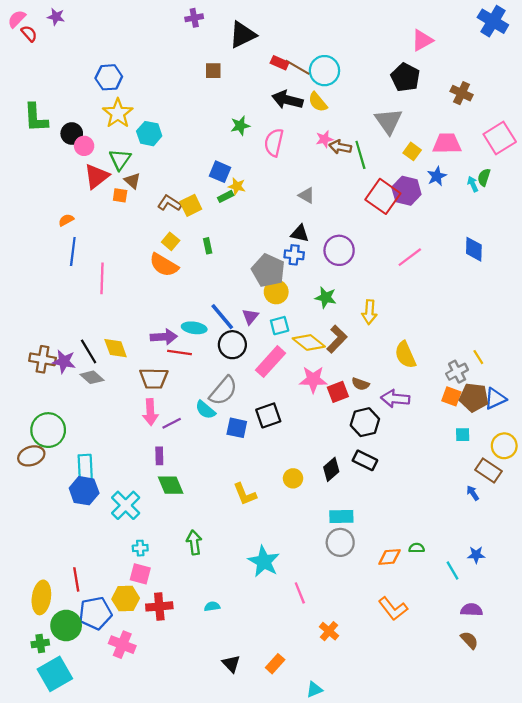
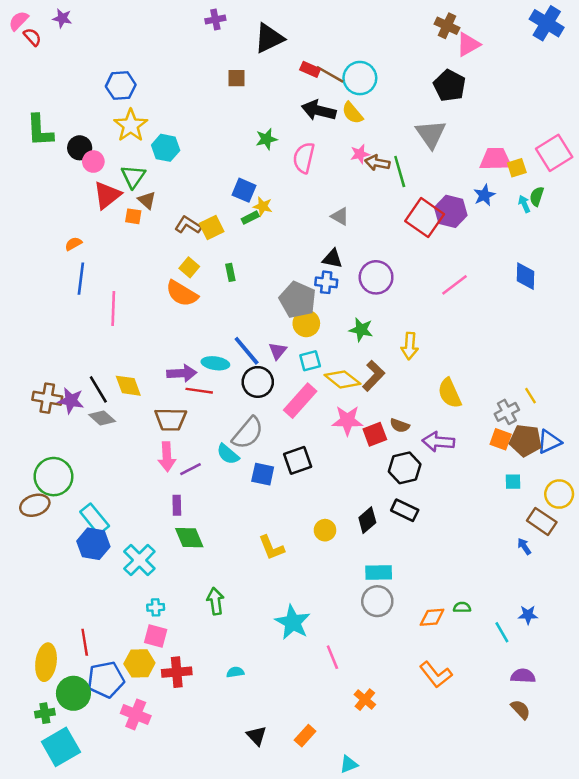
brown cross: (462, 93) -> (447, 26), moved
yellow square: (412, 151) -> (517, 168), moved, turned 36
cyan rectangle: (85, 468) -> (95, 519), turned -36

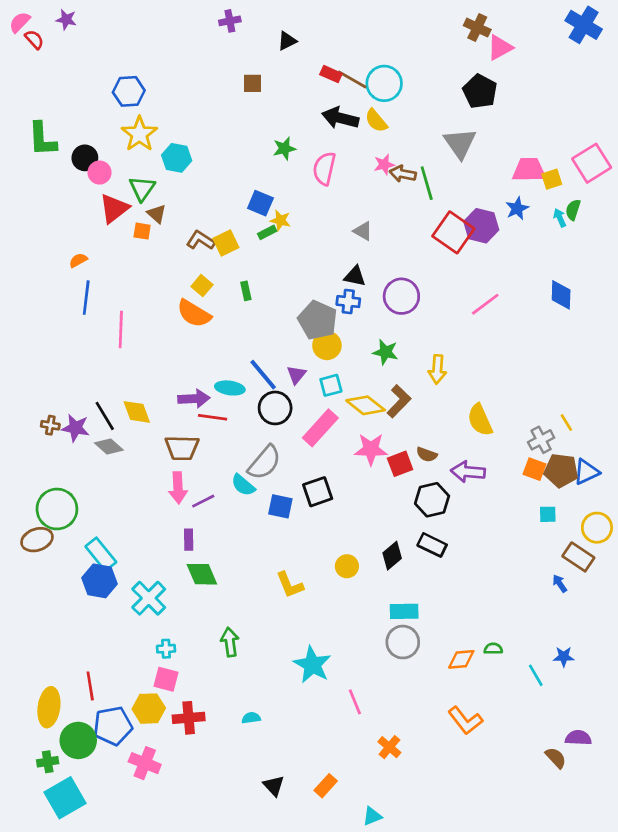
black triangle: (269, 38) -> (287, 41), size x0.6
brown cross: (47, 398) -> (50, 425), size x0.6
purple semicircle: (523, 676) -> (578, 738), moved

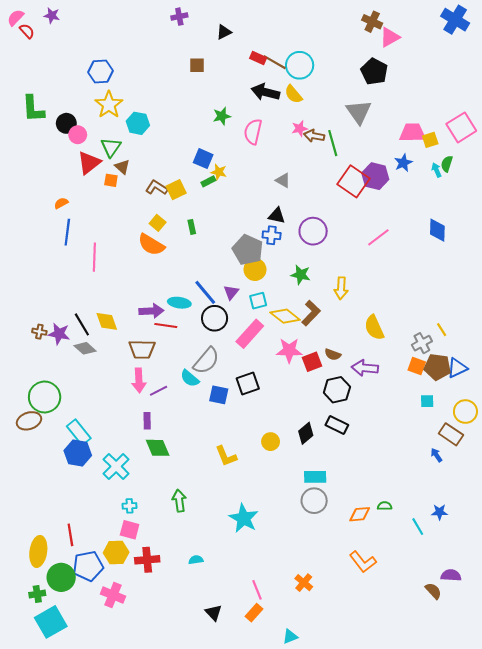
pink line: (355, 702) -> (257, 590), moved

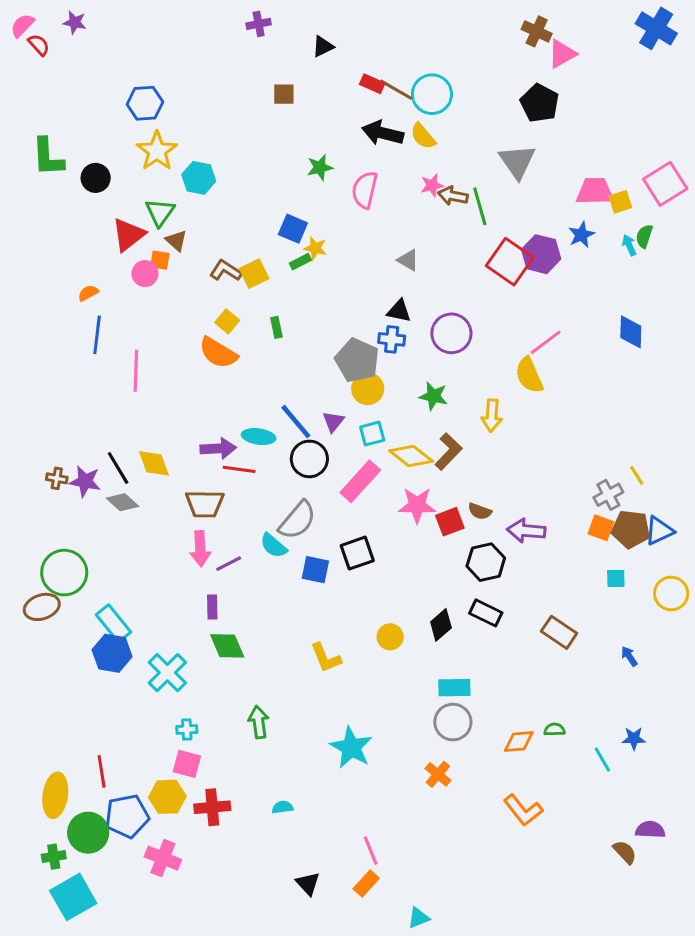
pink circle: (78, 135) -> (145, 274), moved
yellow semicircle: (374, 328) -> (529, 375), moved
brown rectangle: (451, 434) -> (559, 632), moved
orange cross: (304, 583) -> (438, 774), moved

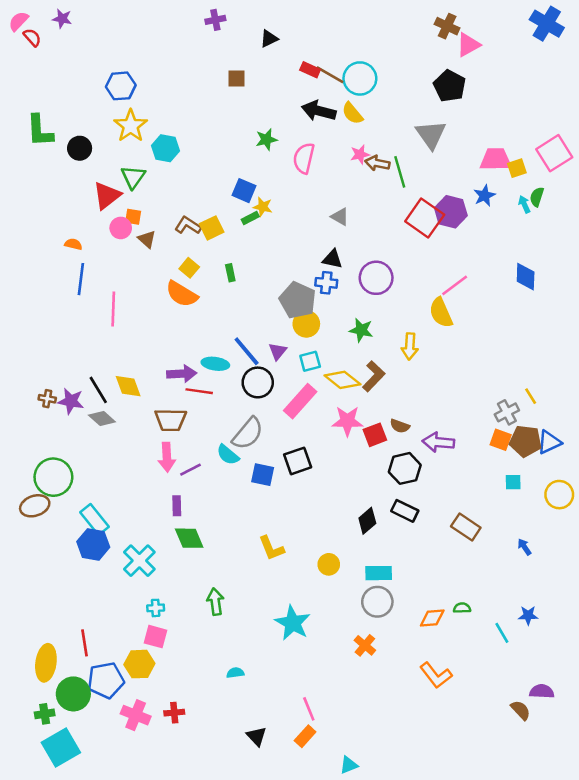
brown triangle: (176, 241) -> (147, 239), moved
orange semicircle: (88, 293) -> (73, 244), turned 42
yellow circle: (390, 637) -> (329, 564), moved
red cross: (212, 807) -> (174, 713), moved, size x0.7

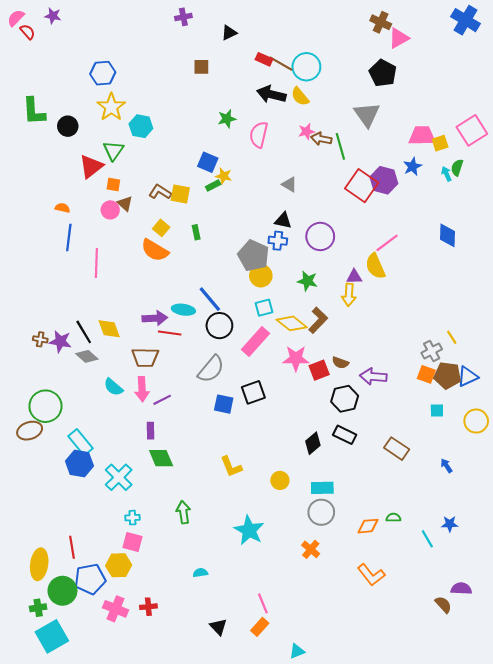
pink circle: (121, 228) -> (110, 210), moved
yellow square: (212, 228) -> (180, 194), turned 36
purple triangle: (278, 351) -> (354, 277), moved, turned 49
cyan semicircle: (228, 455) -> (113, 387), moved

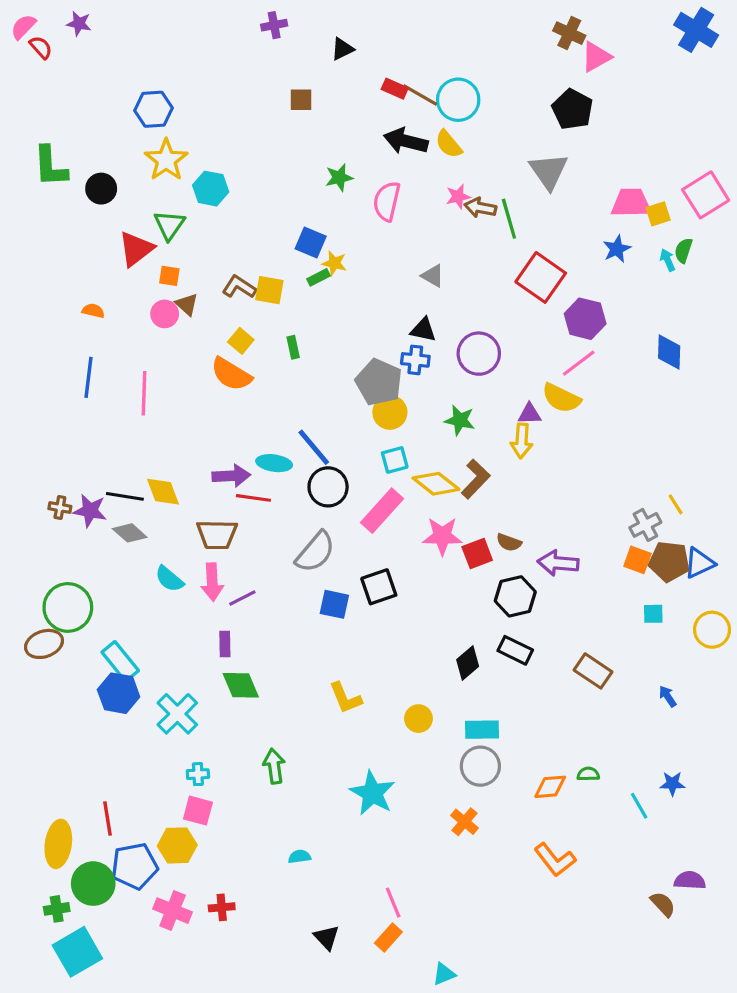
purple hexagon: (384, 180) -> (585, 319), moved
blue line: (69, 238) -> (88, 377), moved
yellow semicircle: (375, 266) -> (561, 398), turned -40
black line: (84, 332) -> (125, 496), turned -50

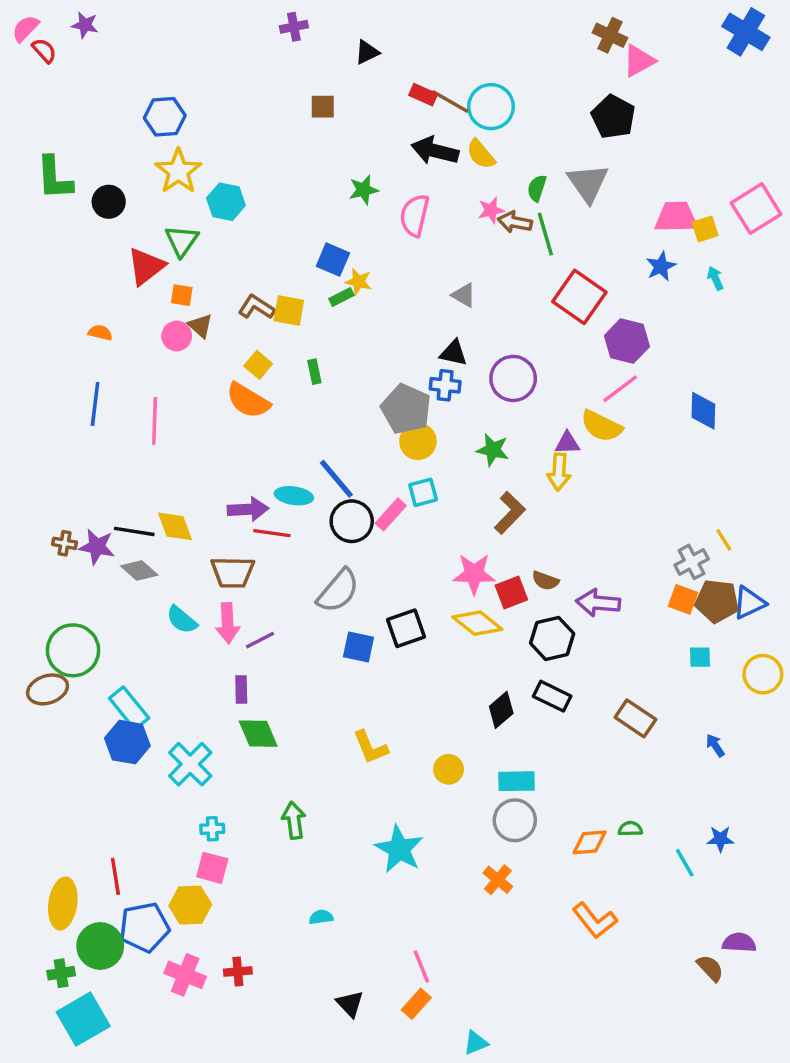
green semicircle: (683, 250) -> (537, 188), moved
blue diamond: (669, 352) -> (703, 411), moved
yellow diamond: (436, 484) -> (477, 623), moved
pink rectangle: (382, 511) -> (391, 514), moved, size x0.7

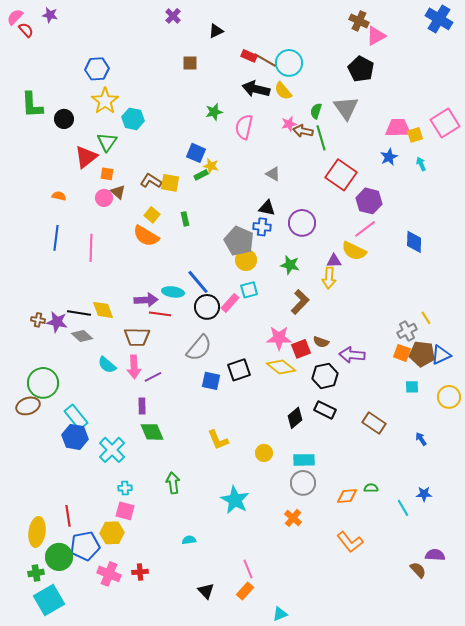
purple cross: (294, 27) -> (173, 16), turned -35

